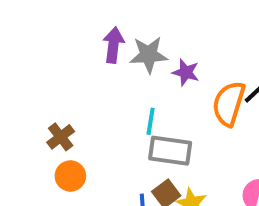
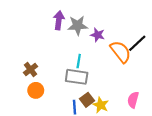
orange semicircle: (229, 104) -> (121, 52), turned 125
gray rectangle: (170, 151) -> (77, 77), moved

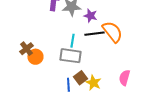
black line: (137, 43) -> (94, 34), moved, turned 36
orange circle: (36, 90) -> (35, 57), moved

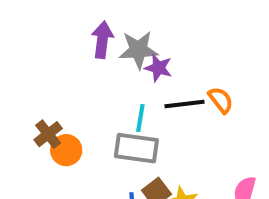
purple star: (90, 16) -> (158, 68), moved
orange semicircle: (112, 32) -> (221, 100), size x0.6

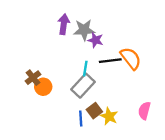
orange semicircle: (221, 100) -> (131, 58), size x1.5
gray rectangle: (136, 148) -> (83, 86), turned -55

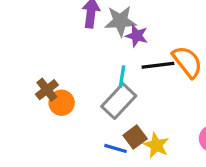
blue line: (81, 119) -> (115, 148), turned -70

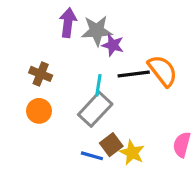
brown cross: (47, 90) -> (41, 74), moved, turned -30

